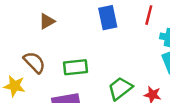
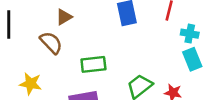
brown semicircle: (34, 62) -> (51, 43), moved

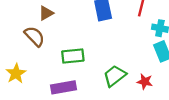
yellow star: (31, 84) -> (16, 73), turned 30

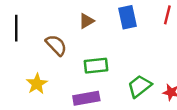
brown triangle: (46, 13) -> (86, 21), moved

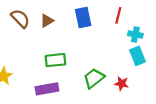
brown semicircle: (56, 45) -> (20, 19), moved

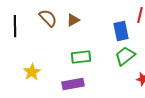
blue rectangle: (83, 17) -> (121, 31), moved
green trapezoid: (94, 78) -> (125, 56), moved

